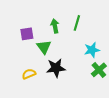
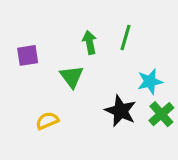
purple square: (27, 34) -> (28, 55), moved
black star: (56, 68) -> (121, 111), moved, turned 30

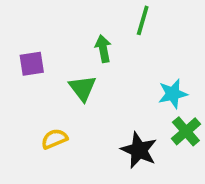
green line: (125, 38) -> (143, 20), moved
black star: (121, 111) -> (139, 150), moved

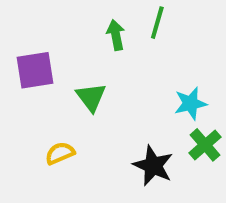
green arrow: (103, 49) -> (116, 35), moved
purple square: (32, 64) -> (35, 70), size x1.4

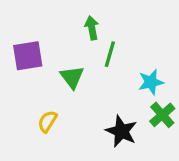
green line: (157, 23) -> (110, 54), moved
yellow semicircle: (60, 153) -> (47, 121), turned -35

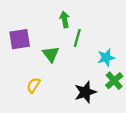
black star: (121, 131) -> (85, 92), turned 30

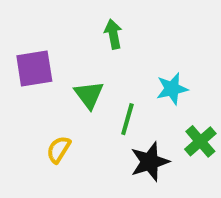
green line: (77, 38) -> (127, 119), moved
cyan star: (106, 58) -> (172, 89), moved

